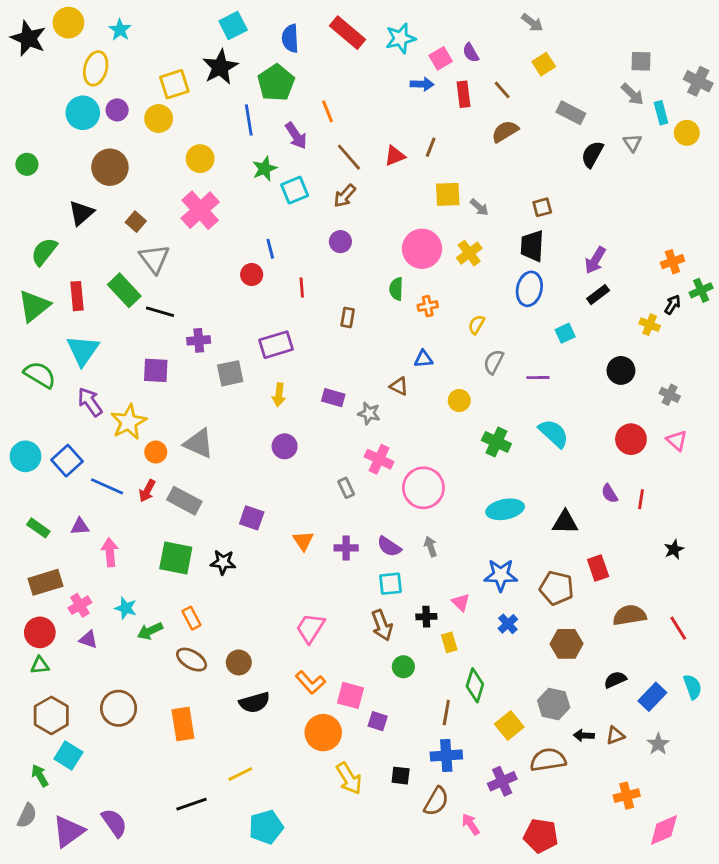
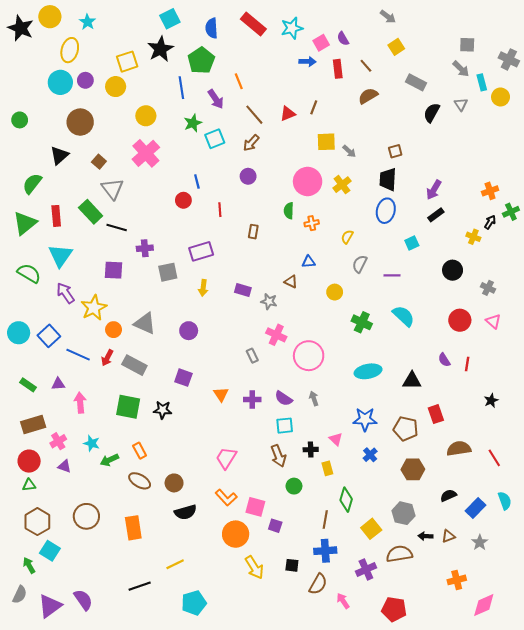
purple circle: (285, 446) -> (189, 331), moved

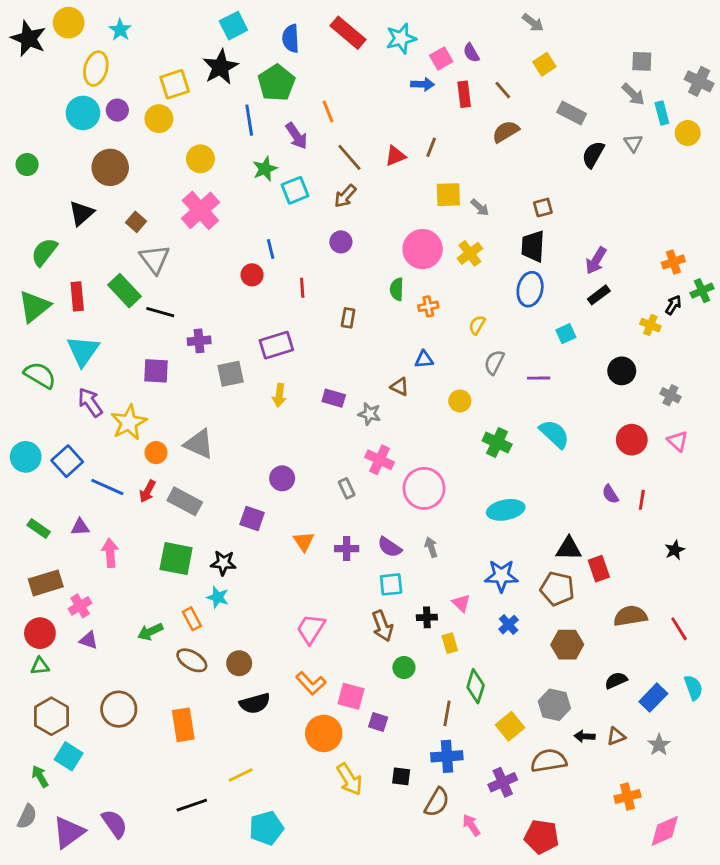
purple circle: (189, 331) -> (282, 478), moved
black triangle: (412, 381) -> (569, 549), moved
cyan star: (92, 443) -> (218, 597), moved

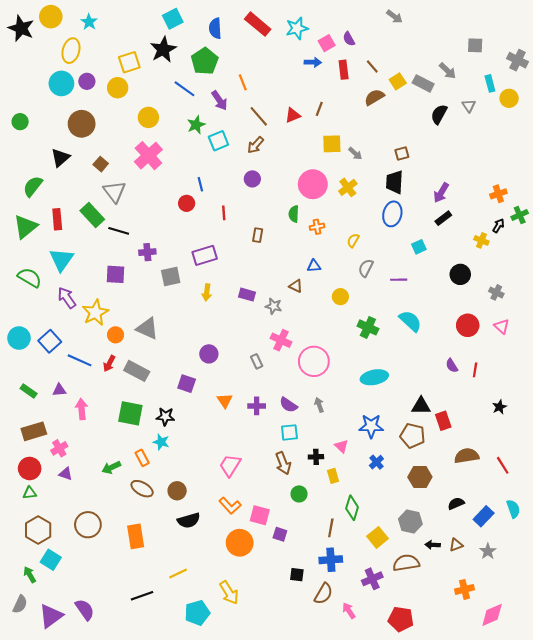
yellow square: (544, 64) -> (398, 81), moved
gray arrow: (633, 94) -> (448, 71), moved
blue line: (249, 120) -> (184, 89), turned -45
yellow arrow: (349, 779) -> (229, 593), moved

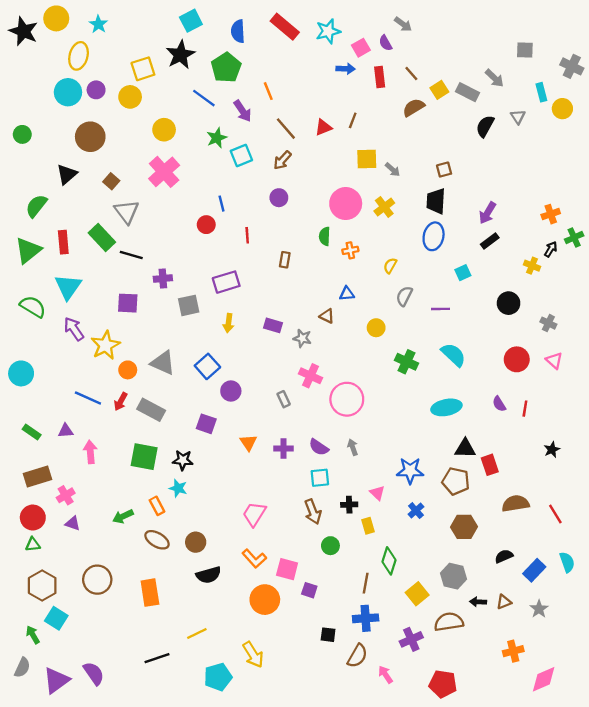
gray arrow: (394, 17) -> (403, 24), moved
blue square: (50, 341) -> (207, 366), moved
cyan ellipse: (374, 377) -> (446, 407), moved

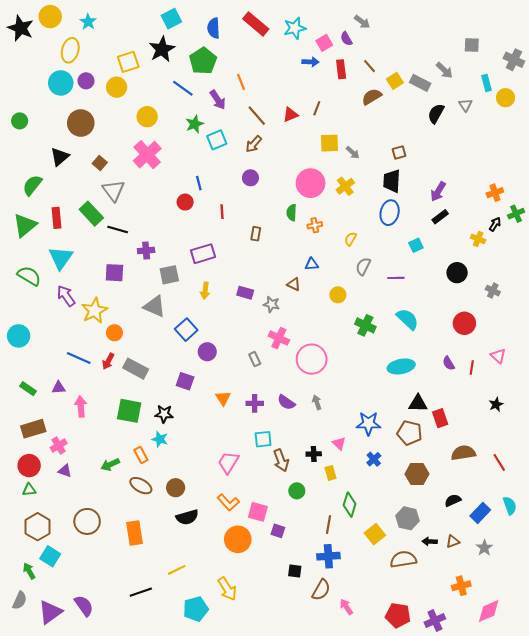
pink triangle: (554, 361) -> (498, 356), moved
gray triangle: (163, 363) -> (155, 306), moved
cyan square: (320, 478) -> (263, 439), moved
purple cross: (411, 639) -> (435, 620), moved

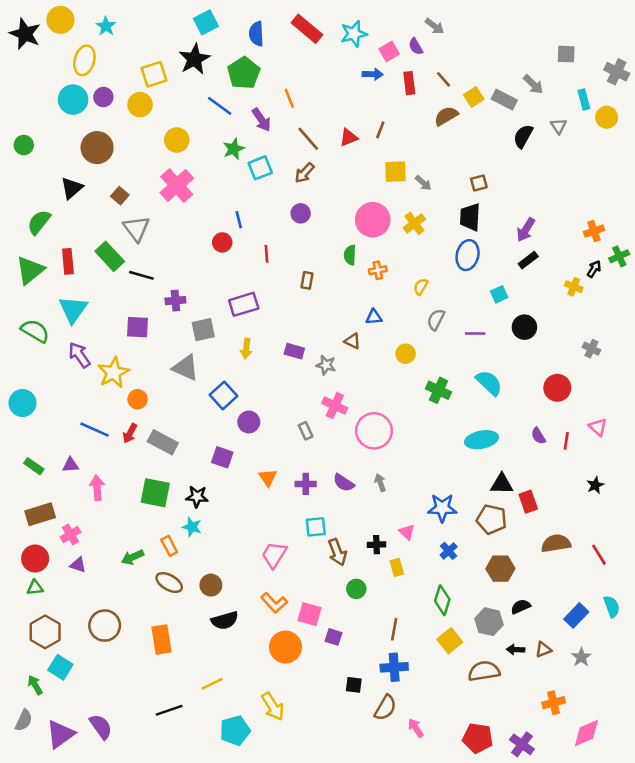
black circle: (457, 273) -> (524, 327), moved
black semicircle: (453, 500) -> (521, 607), moved
green diamond: (350, 505) -> (442, 600), moved
purple cross: (435, 620) -> (522, 744), turned -30

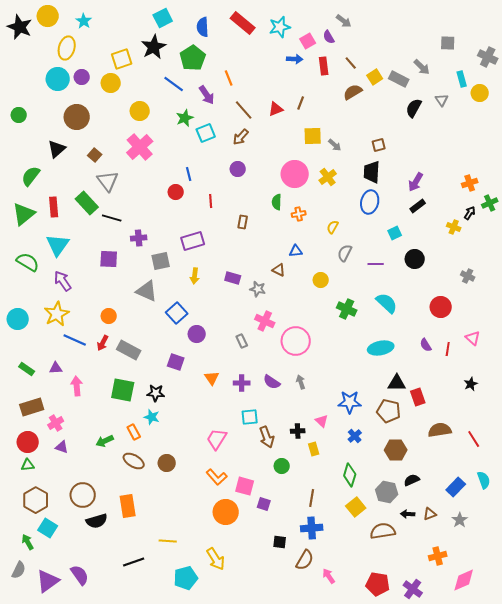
yellow star: (114, 373) -> (57, 314), moved
black semicircle: (225, 620) -> (97, 521), moved
yellow line: (212, 684) -> (168, 541), turned 30

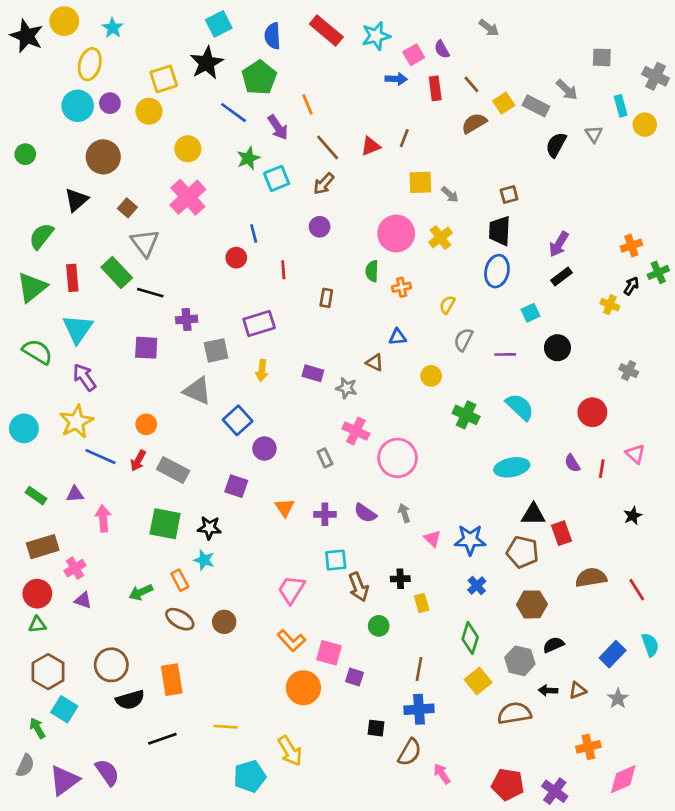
gray arrow: (344, 21) -> (489, 28), moved
pink triangle: (322, 421) -> (432, 539), moved
black line: (134, 562) -> (162, 739), moved

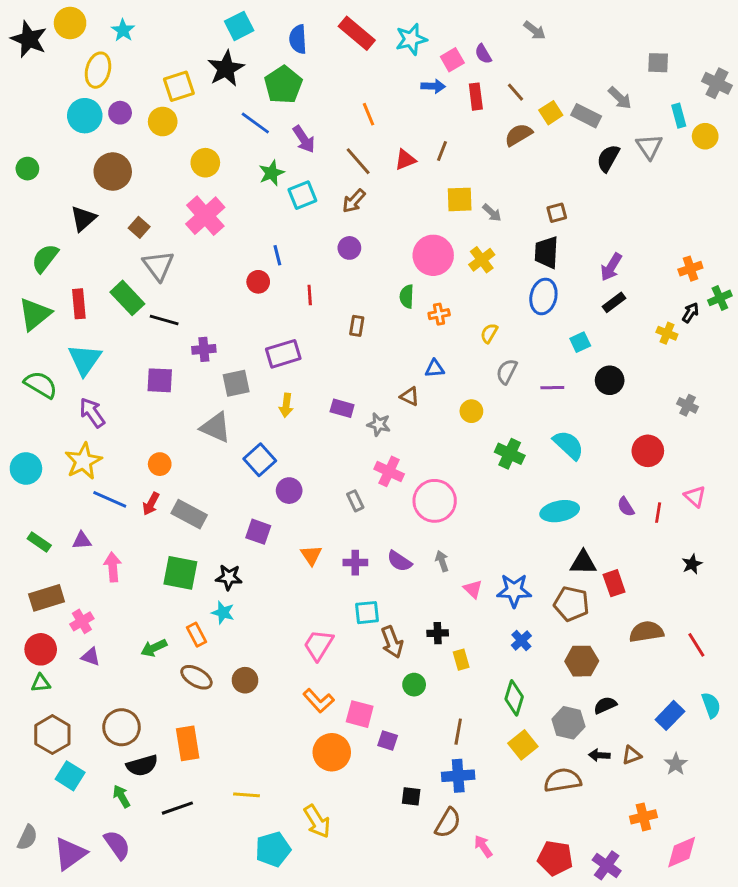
orange line: (307, 104) -> (369, 114), moved
gray triangle: (594, 134) -> (649, 147), size x1.4
green arrow: (37, 728) -> (122, 796), moved

